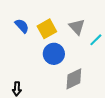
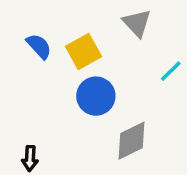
gray triangle: (77, 27) -> (137, 23), moved

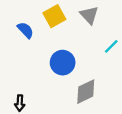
yellow square: (83, 52) -> (54, 16), moved

